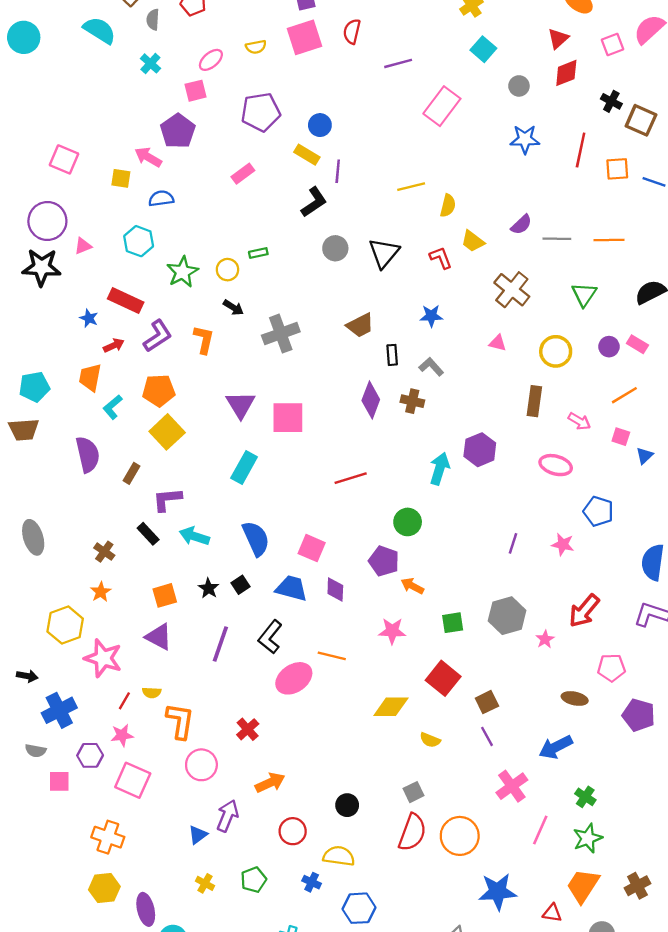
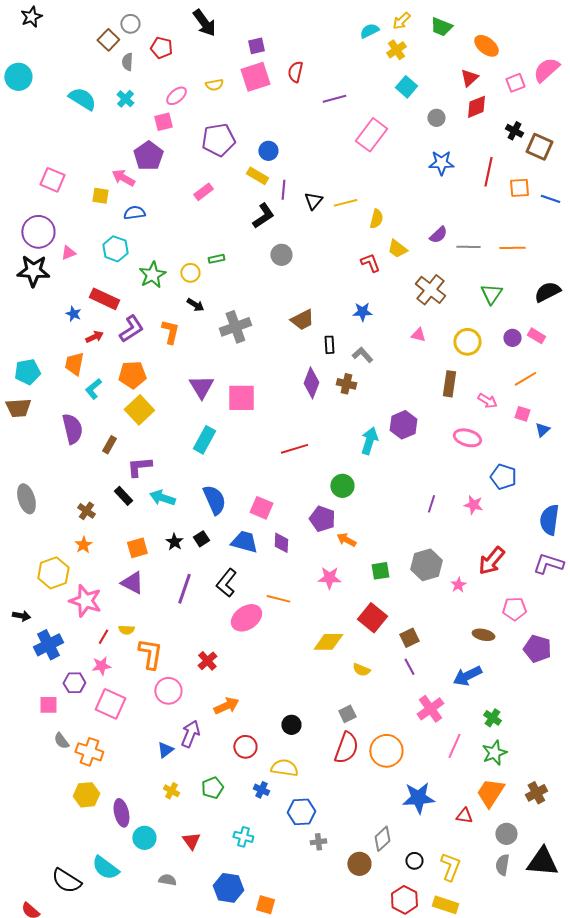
cyan semicircle: (100, 30) -> (82, 99), moved
black triangle: (384, 253) -> (313, 201), moved, size x0.7
gray semicircle: (36, 751) -> (61, 741), moved, turned 42

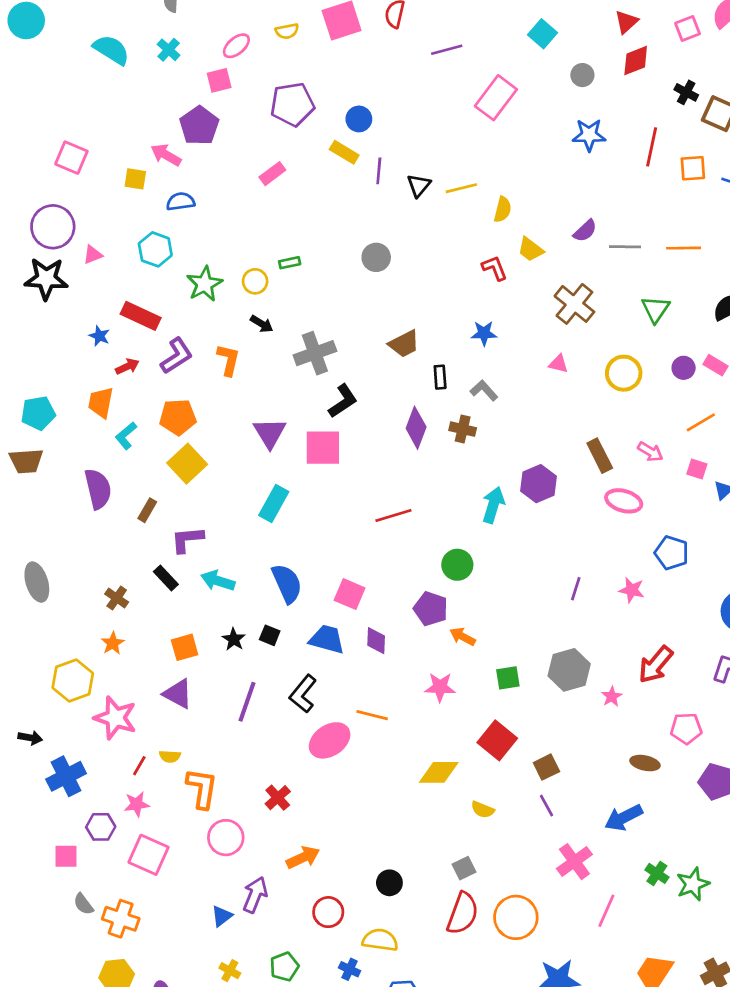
black L-shape: (263, 216) -> (343, 401), moved
brown rectangle: (449, 384) -> (600, 456), moved, turned -35
black square: (201, 539) -> (270, 635), turned -35
green star: (494, 753) -> (693, 884), moved

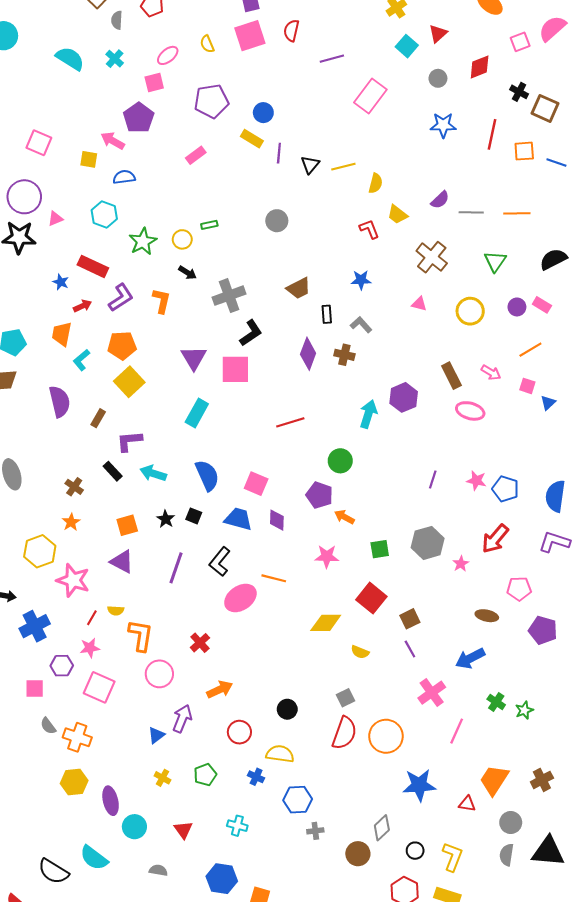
red triangle: (626, 22) -> (438, 34), moved
yellow semicircle: (287, 31) -> (207, 44), turned 78
blue pentagon: (672, 553) -> (506, 489), moved
green star: (693, 884) -> (524, 710), size x0.7

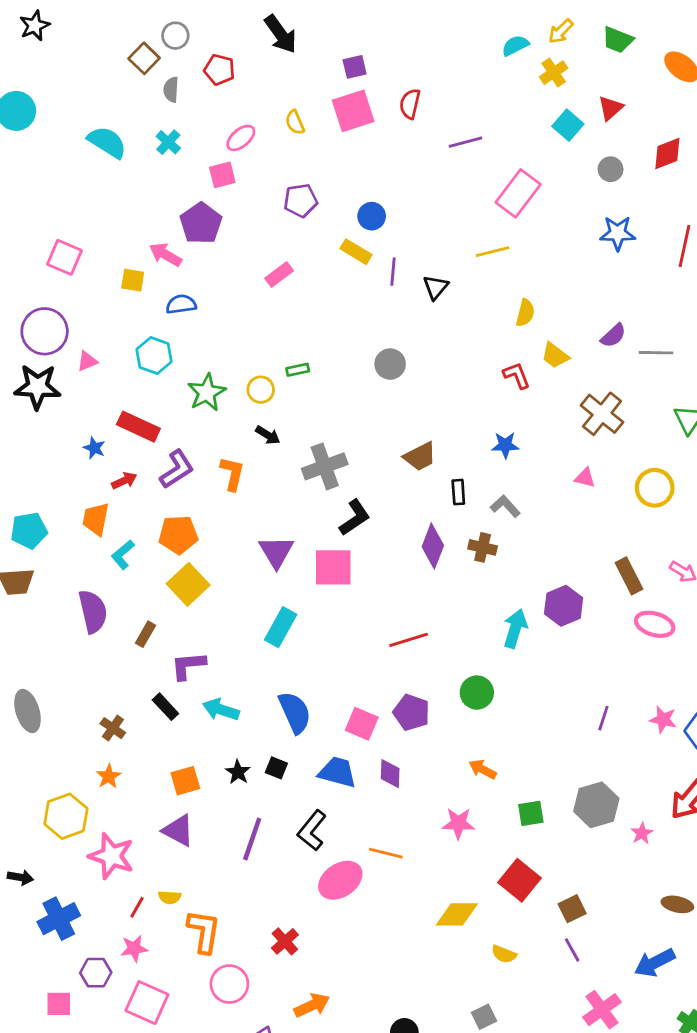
purple pentagon: (211, 101) -> (301, 201), size x0.7
yellow line: (343, 167) -> (492, 252), moved
purple pentagon: (319, 495) -> (411, 712), moved

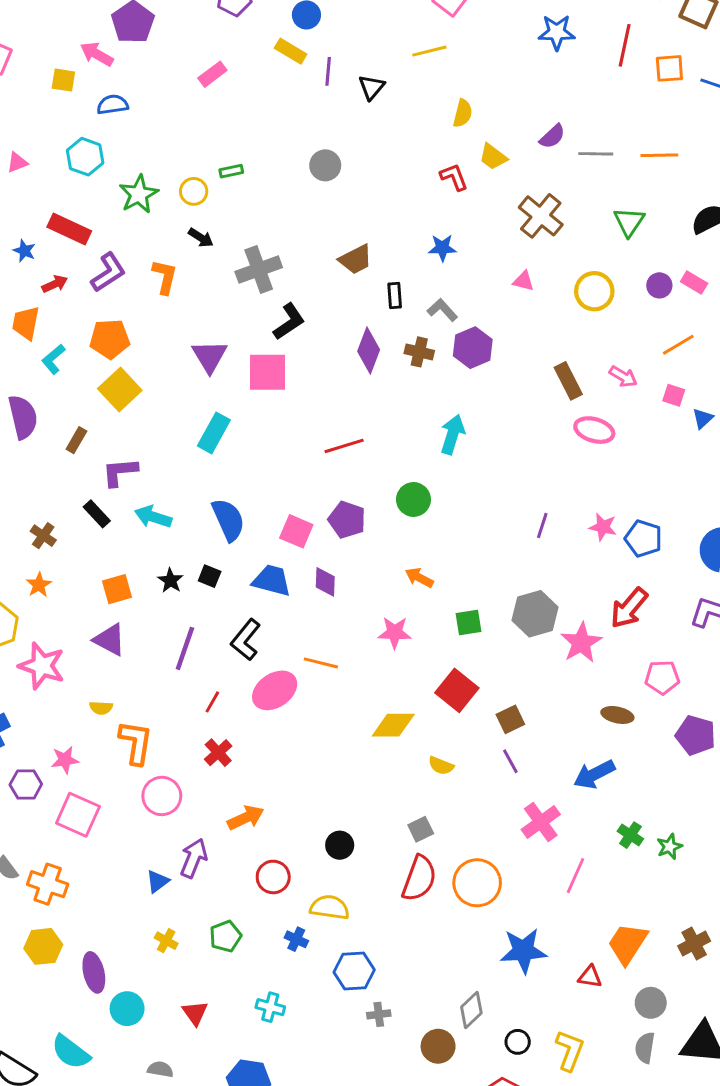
purple hexagon: (564, 606) -> (473, 348), moved
pink star: (642, 833) -> (581, 643), size x1.8
red line: (137, 907) -> (212, 702), moved

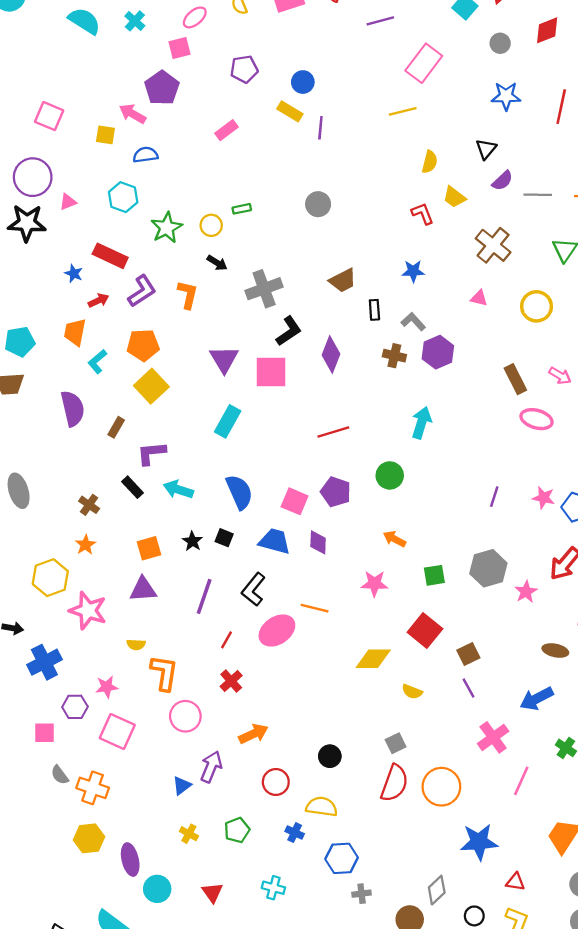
black triangle: (372, 87) -> (486, 149), moved
purple diamond: (369, 350) -> (331, 354), moved
purple triangle: (110, 640) -> (143, 589), turned -32
pink star: (581, 643) -> (526, 592), size x0.7
red triangle: (590, 977) -> (515, 882), moved

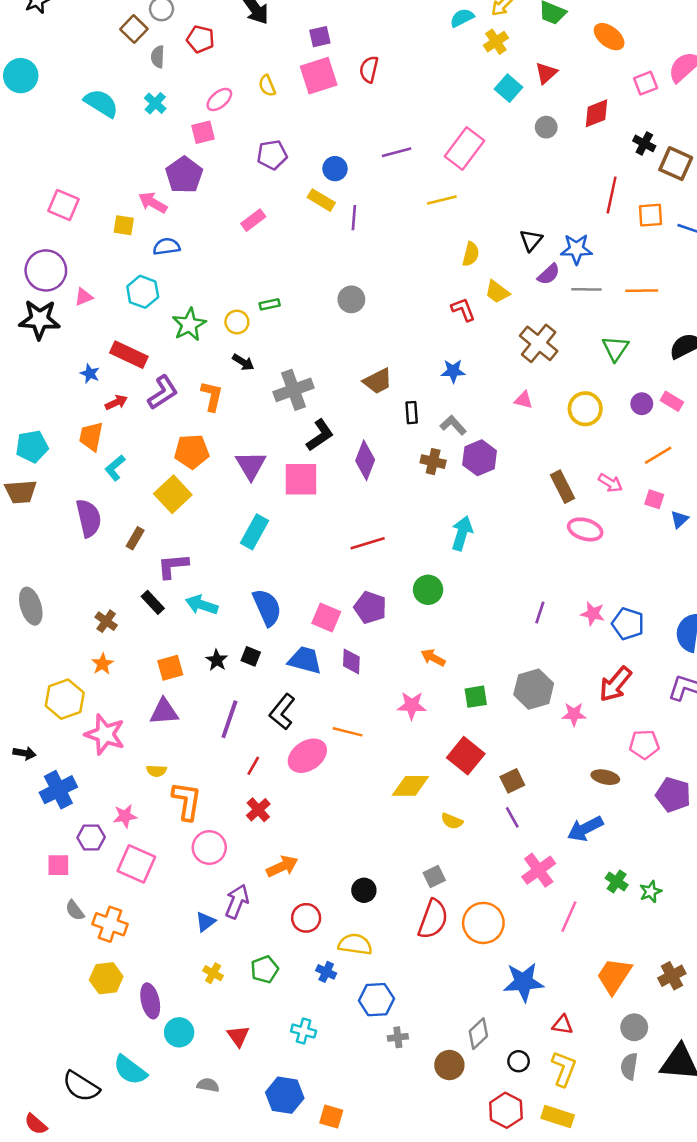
purple line: (380, 21) -> (397, 152), moved
blue star: (506, 96) -> (576, 249), moved
orange pentagon: (143, 345) -> (192, 451), moved
pink star: (526, 592) -> (574, 714), turned 30

